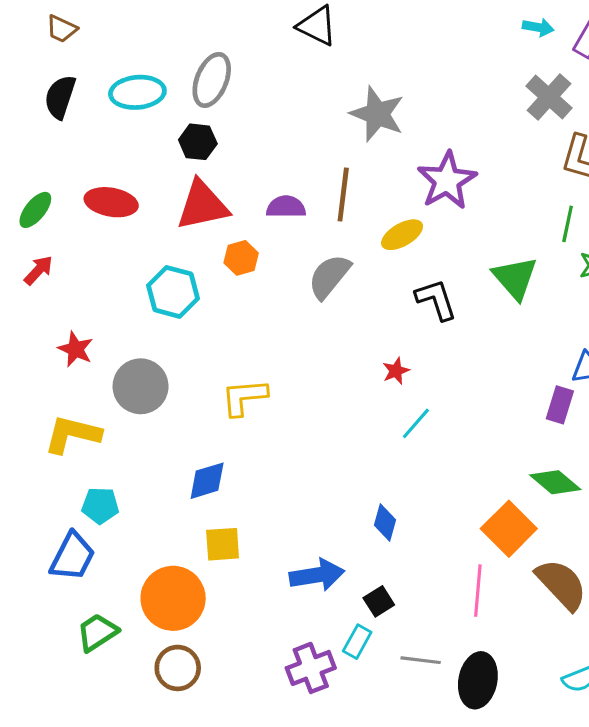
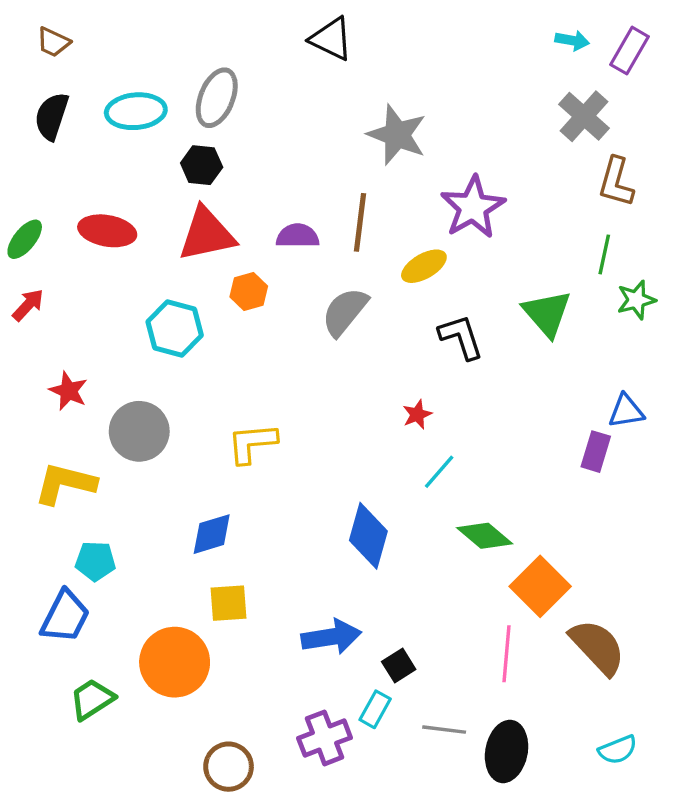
green diamond: (555, 482) -> (485, 536), moved
blue diamond: (385, 522) -> (368, 536), moved, size x1.6
brown circle: (178, 668) -> (229, 767), moved

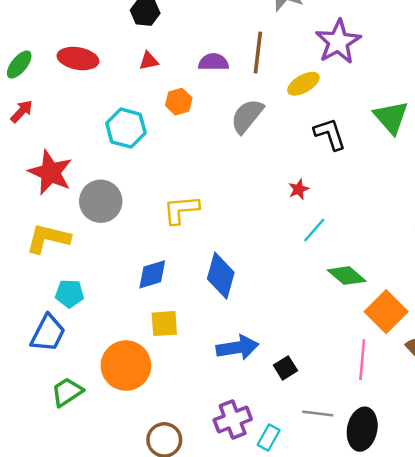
red triangle: (207, 234) -> (149, 61), size x0.5
red star: (68, 391) -> (50, 172), size x1.6
blue diamond: (368, 536) -> (221, 276), moved
cyan rectangle: (375, 709) -> (269, 438), moved

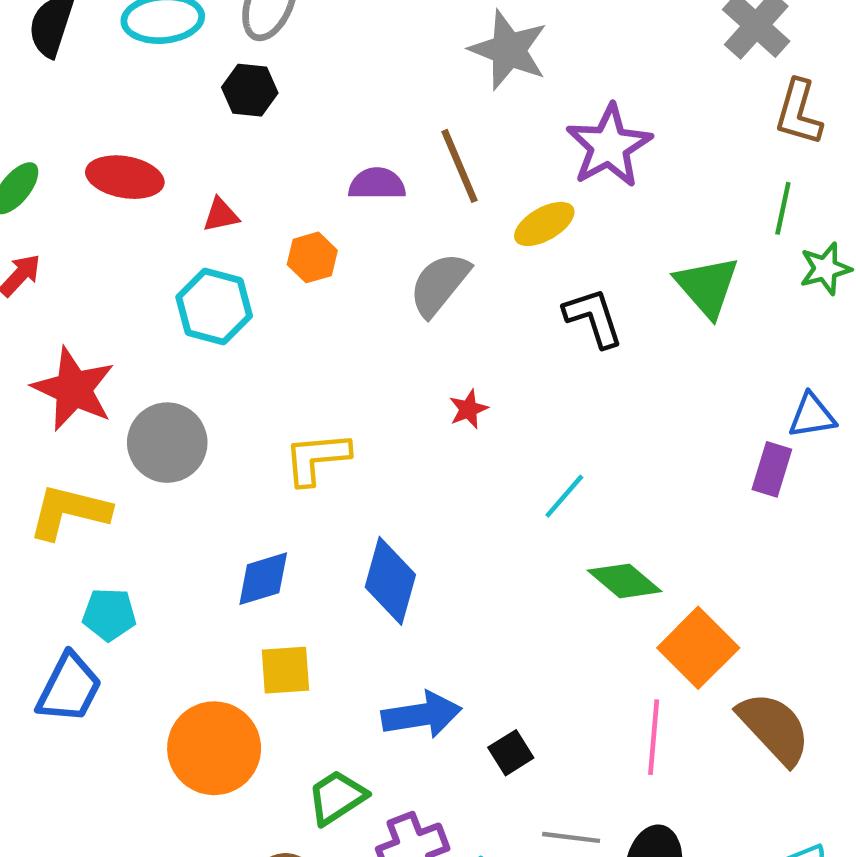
brown line: (258, 53) -> (460, 166), turned -30
red triangle: (149, 61) -> (221, 215), moved
red star: (299, 189) -> (468, 409), moved
green trapezoid: (67, 392) -> (337, 797), moved

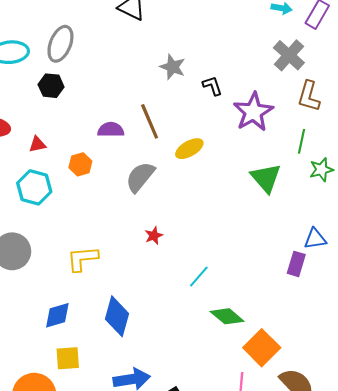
gray star: (509, 50) -> (173, 67), size x0.7
purple star: (609, 146) -> (253, 112), moved
black L-shape: (593, 318) -> (212, 86), moved, size x0.7

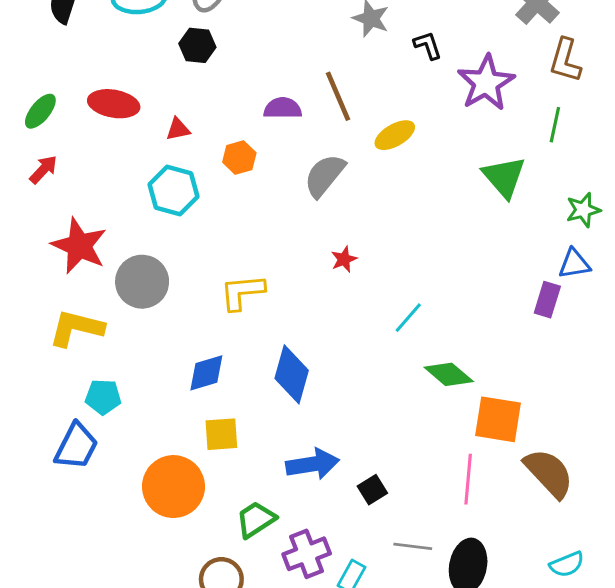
green star: (321, 170) -> (583, 210), moved
orange square: (262, 348) -> (498, 419), turned -36

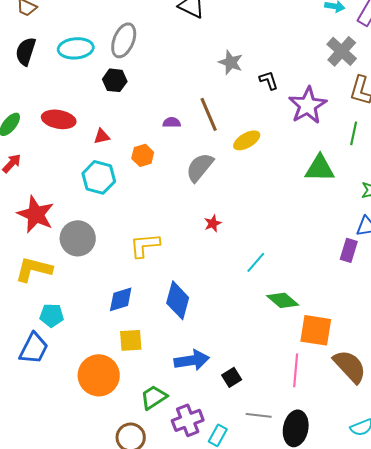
purple semicircle: (283, 108) -> (172, 122), size x0.7
green triangle: (504, 177) -> (320, 168), turned -48

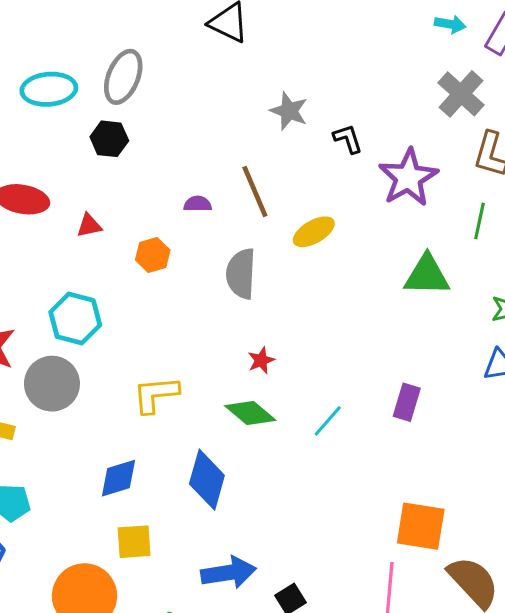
gray semicircle: (200, 167) -> (241, 274), turned -36
cyan hexagon: (99, 177) -> (75, 319), moved
purple rectangle: (349, 250) -> (407, 402), moved
green diamond: (283, 300) -> (250, 413), moved

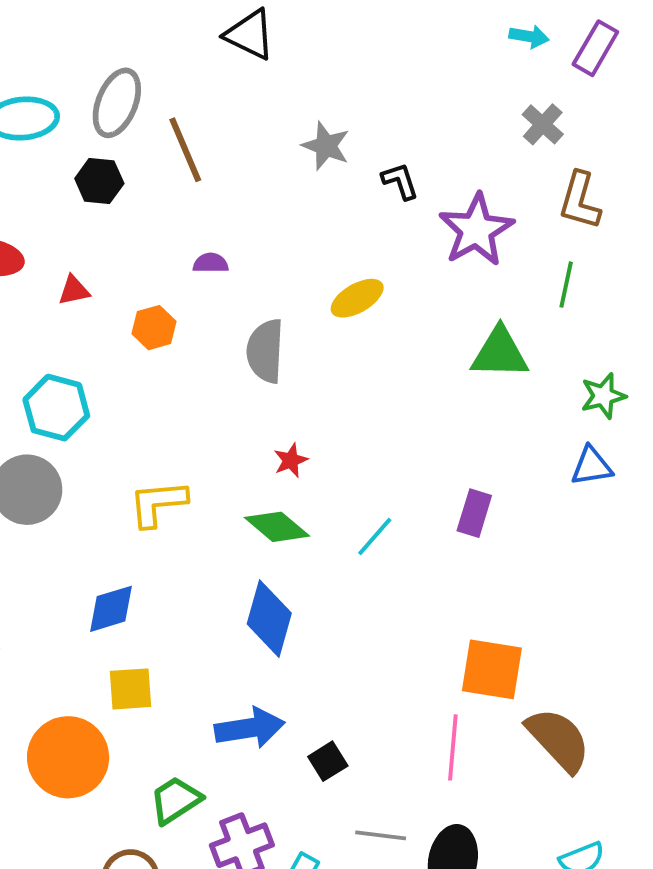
gray cross: (461, 94) -> (543, 124), size x0.7
brown line: (255, 192) -> (185, 150), moved
blue diamond: (207, 480) -> (269, 619), moved

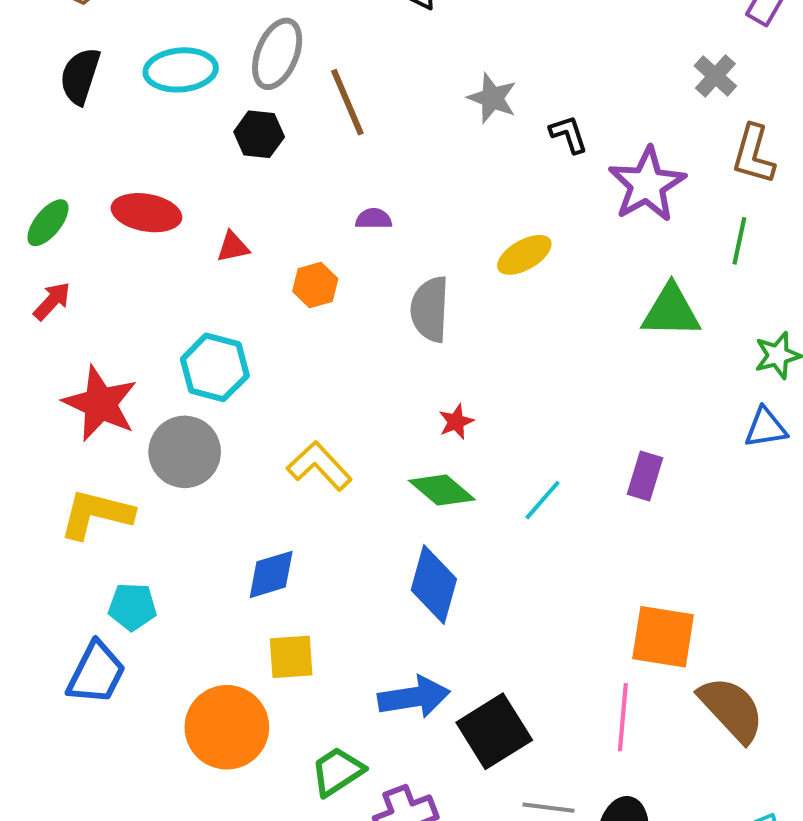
yellow L-shape: (158, 503) -> (319, 466), turned 52
black square: (328, 761) -> (494, 731), size x1.8

